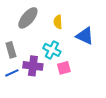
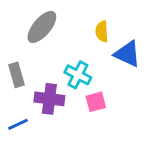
yellow semicircle: (58, 22) -> (102, 31), moved
blue line: (12, 73) -> (18, 124), moved

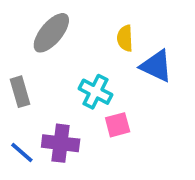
purple cross: (49, 99) -> (61, 143), moved
blue line: (18, 124) -> (22, 152), turned 66

